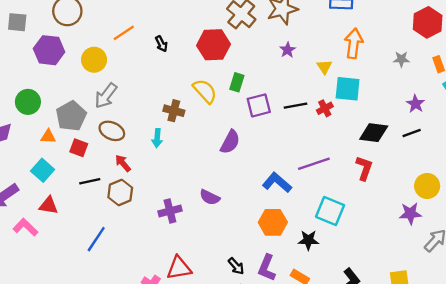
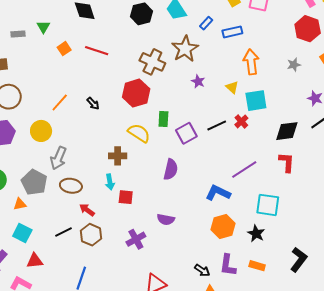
red square: (79, 148) -> (126, 197), moved
black star: (308, 240) -> (256, 234), turned -30

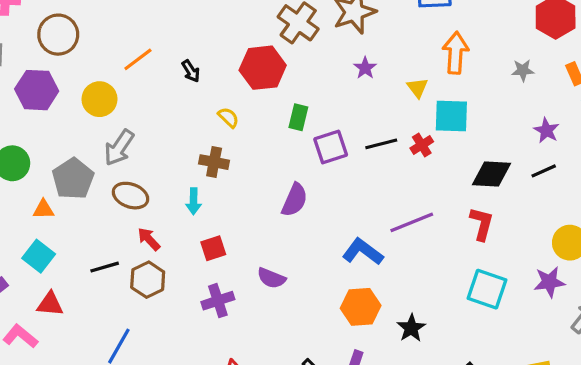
yellow semicircle: (139, 133) -> (228, 117), moved, size x0.6
red square: (126, 197) -> (213, 248), moved, turned -35
cyan square: (268, 205) -> (487, 289), moved

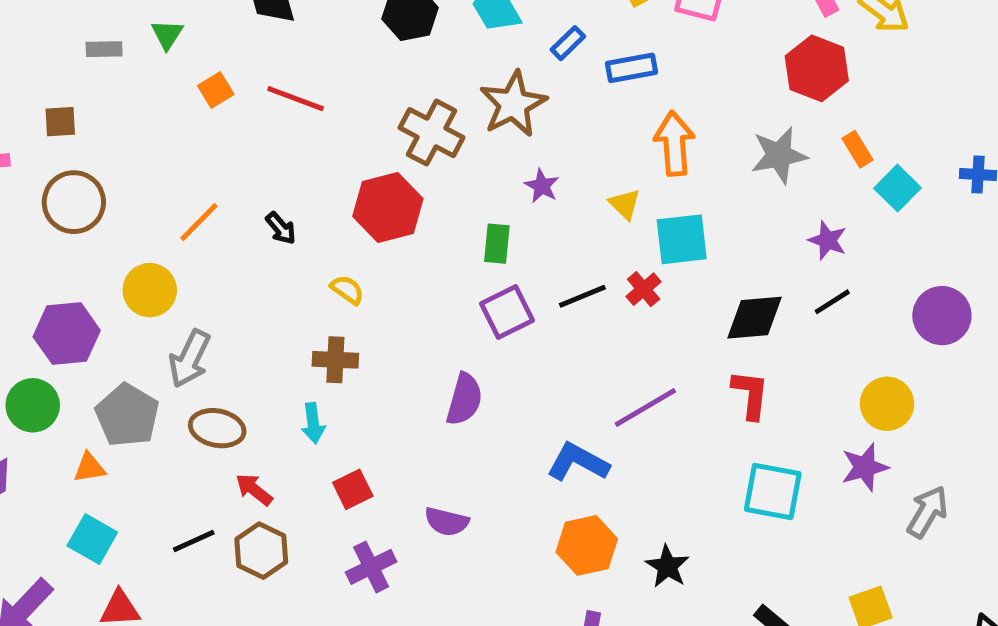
gray star: (523, 70) -> (779, 155), size x1.6
purple hexagon: (37, 90) -> (67, 334), moved
green rectangle: (298, 117) -> (497, 244), moved

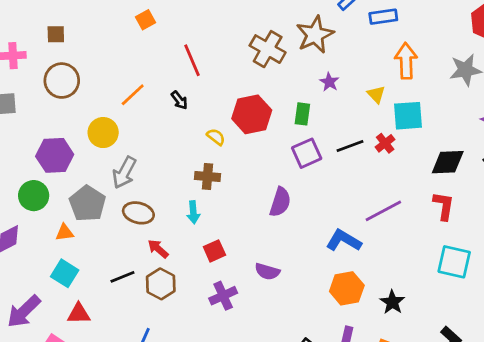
red line: (296, 99) -> (192, 60), moved, turned 44
red hexagon: (388, 208) -> (252, 114), moved

